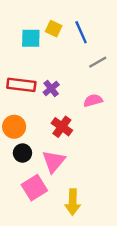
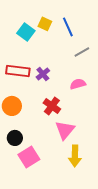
cyan square: (31, 38) -> (26, 32), turned 36
black circle: (22, 153) -> (15, 138), moved
pink triangle: (54, 161) -> (65, 130), moved
yellow arrow: (73, 202) -> (75, 156), moved

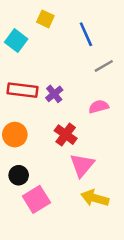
yellow square: (45, 24) -> (45, 19), moved
cyan square: (26, 32) -> (16, 41), moved
yellow arrow: (75, 156) -> (95, 198), turned 105

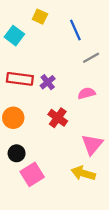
pink triangle: (82, 165) -> (92, 144), moved

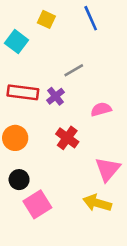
blue line: (75, 30) -> (91, 18), moved
gray line: (91, 58) -> (74, 70), moved

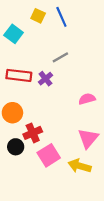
blue line: (91, 18) -> (61, 17), moved
pink semicircle: (101, 109) -> (87, 99), moved
red cross: (67, 138) -> (33, 133), moved, turned 30
pink square: (37, 204) -> (49, 155), moved

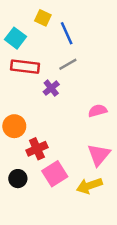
blue line: (61, 17) -> (67, 33), moved
red rectangle: (19, 75) -> (25, 67), moved
black circle: (16, 147) -> (18, 179), moved
yellow arrow: (80, 166) -> (89, 186), turned -35

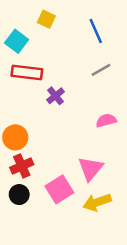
blue line: (67, 33) -> (96, 31), moved
gray line: (68, 64) -> (101, 70), moved
red cross: (37, 149) -> (22, 166), moved
pink triangle: (99, 155) -> (91, 169), moved

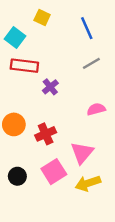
red cross: (22, 166) -> (46, 134), moved

